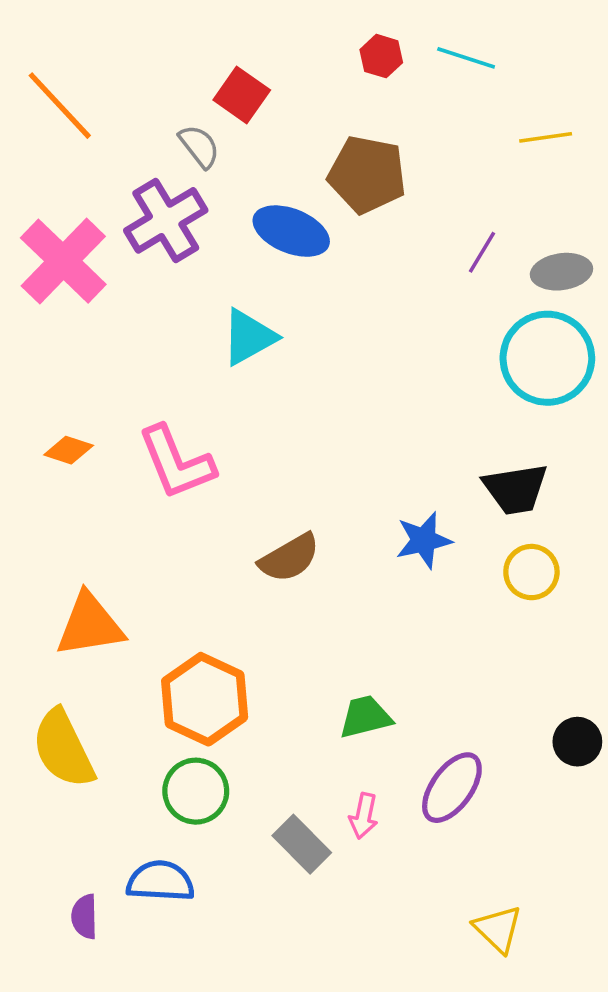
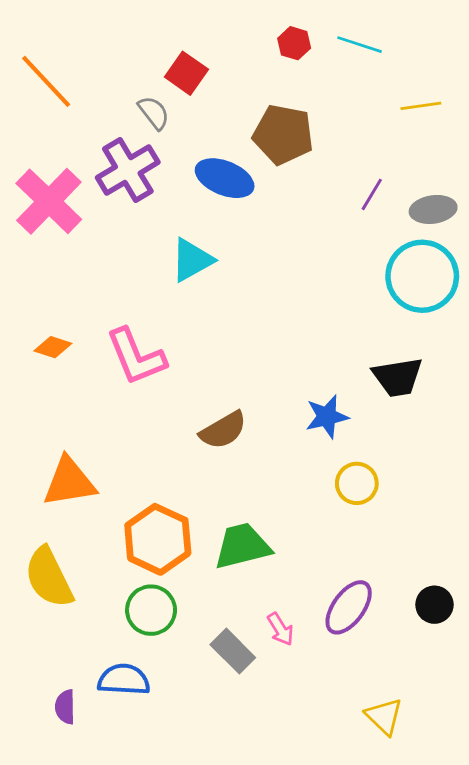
yellow circle: (531, 572) -> (357, 483), moved
green trapezoid: (365, 717) -> (242, 546), moved, size x1.4
black circle: (577, 742) -> (434, 605), moved
pink arrow: (364, 816) -> (280, 629), turned -44

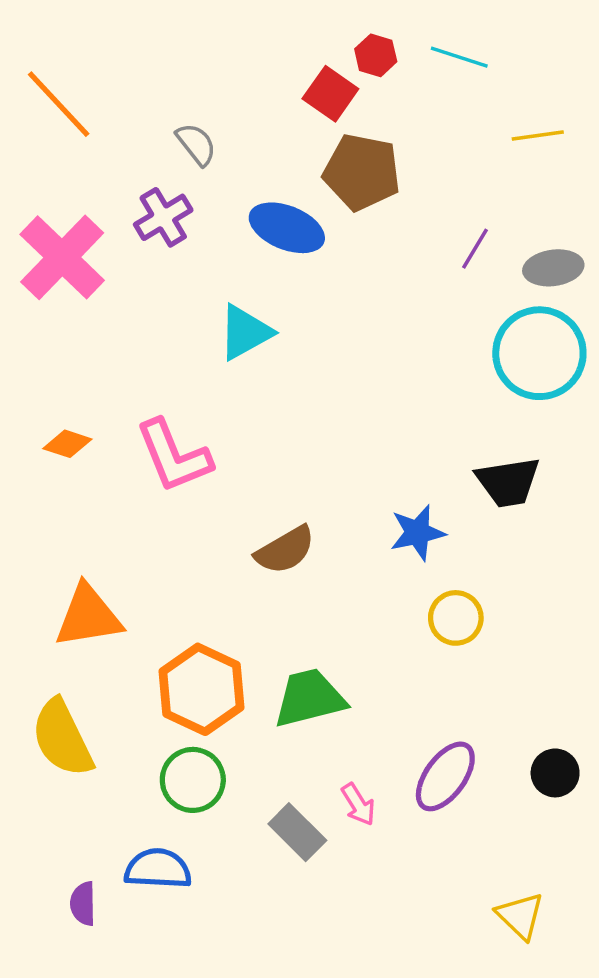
red square: (186, 73) -> (330, 94), moved
purple cross: (128, 170) -> (163, 217), size x0.7
yellow triangle: (384, 716) -> (520, 916), moved

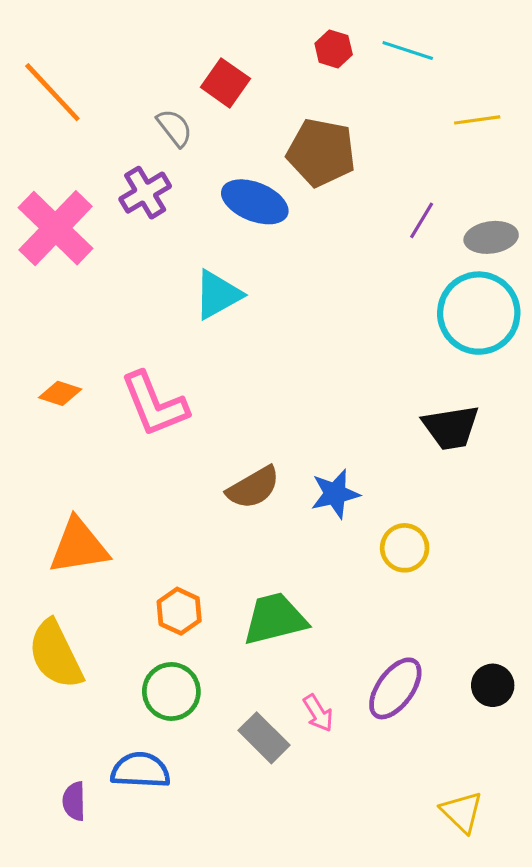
red square: (330, 94) -> (225, 83), moved
blue star: (417, 533) -> (335, 494), moved
orange hexagon: (202, 689) -> (179, 611), size x0.6

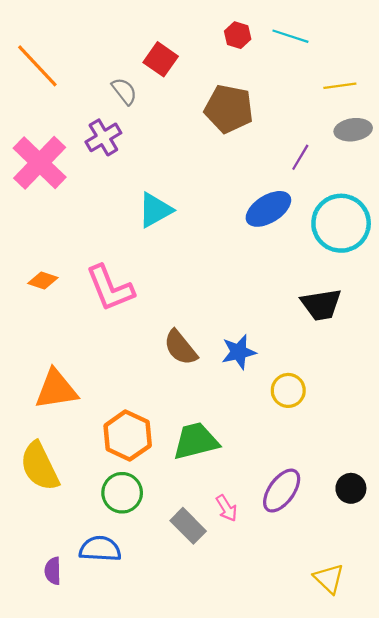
blue ellipse: (255, 202) -> (268, 209), moved, turned -54
gray ellipse: (491, 237) -> (353, 130), moved
brown semicircle: (253, 488) -> (180, 348), turned 81
orange hexagon: (179, 611) -> (128, 436), size x1.5

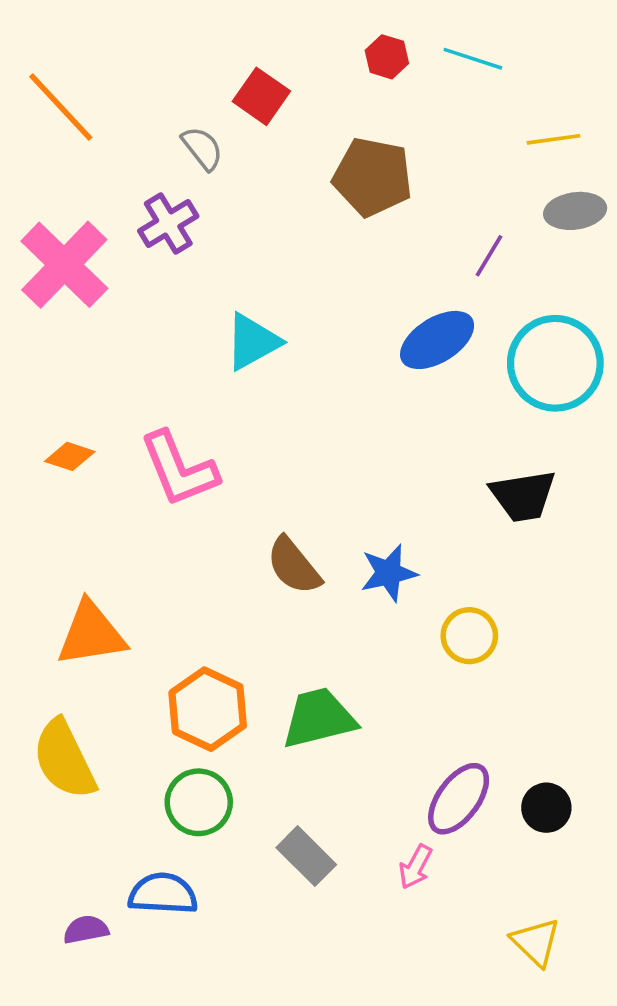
black circle: (351, 488) -> (546, 808), moved
pink arrow: (227, 508) -> (416, 867), moved, turned 60
purple semicircle: (53, 571) -> (86, 930), turned 80

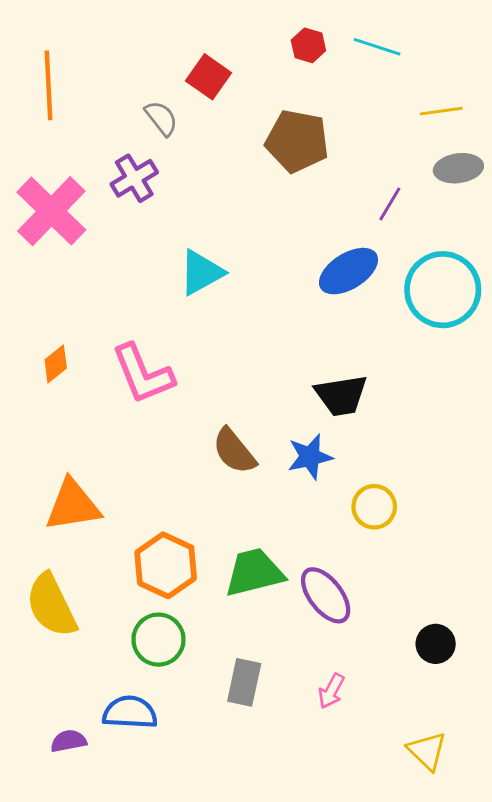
orange line: (61, 107) -> (49, 85), turned 40
orange diamond: (70, 456) -> (56, 364), turned -57
black trapezoid: (523, 496) -> (341, 395), moved
purple ellipse: (459, 799) -> (326, 595), moved, turned -74
gray rectangle: (306, 856) -> (244, 682), turned 57

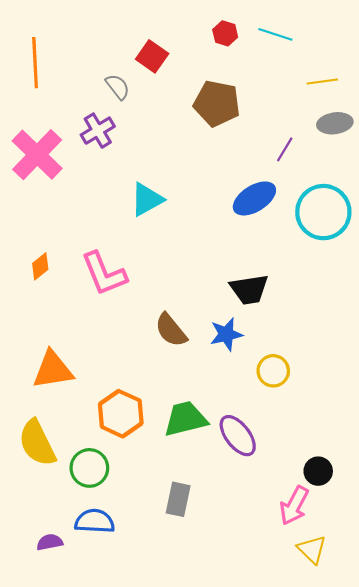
green circle: (158, 640) -> (89, 468), moved
pink arrow: (331, 691) -> (294, 506), moved, size x1.5

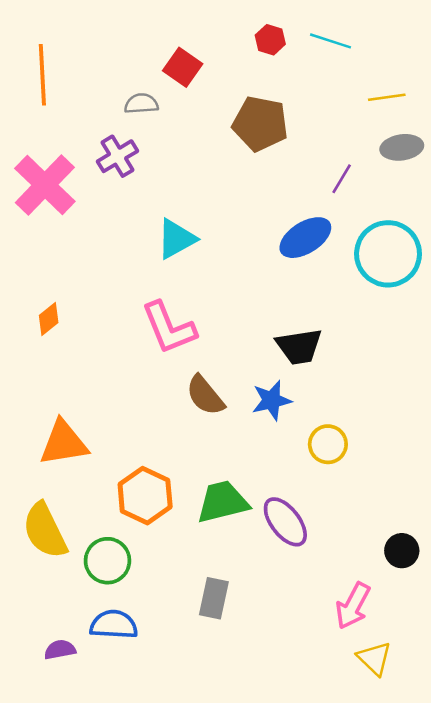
gray semicircle: (118, 87) -> (141, 104), turned -56
pink L-shape: (104, 274) -> (169, 328), moved
black circle: (318, 471) -> (402, 551), moved

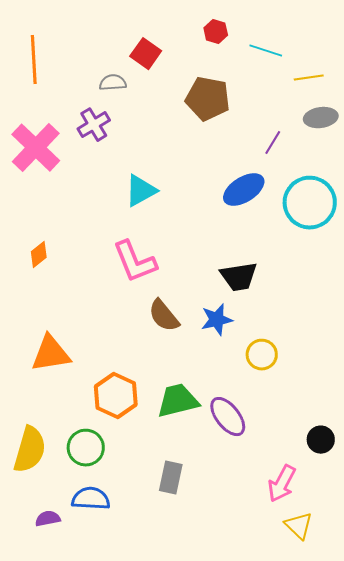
cyan line: (330, 41) -> (266, 51), moved
yellow semicircle: (45, 531) -> (30, 450), moved, turned -138

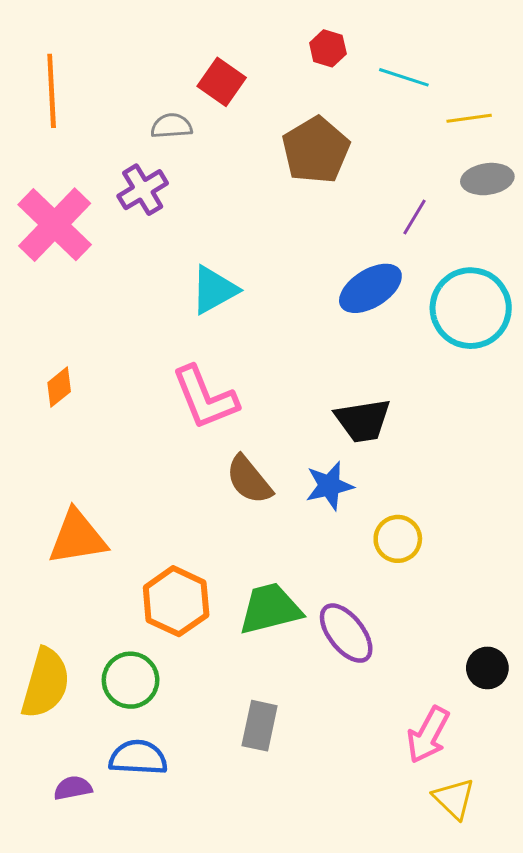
brown pentagon: (208, 99) -> (316, 150), turned 30

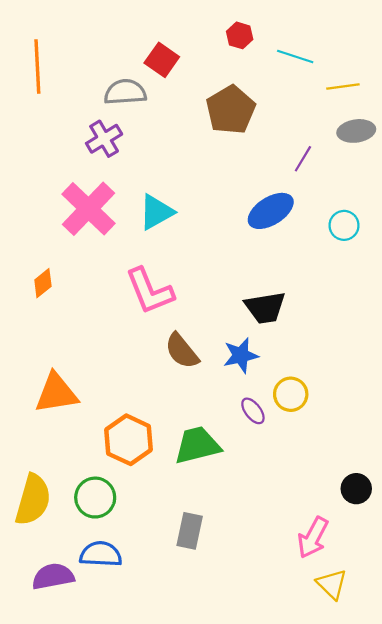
gray semicircle: (172, 126) -> (125, 92), size x1.4
pink cross: (55, 225) -> (89, 209), moved
cyan circle: (471, 308) -> (344, 225), size x0.5
purple ellipse: (346, 633) -> (253, 411), moved, size x0.6
purple semicircle: (73, 788) -> (53, 576), size x1.5

